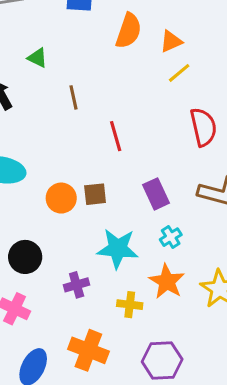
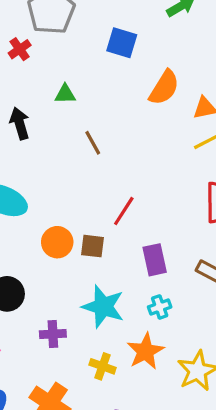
green triangle: (37, 58) -> (65, 94), turned -40
brown line: (73, 97) -> (93, 143), turned -30
red line: (116, 136) -> (124, 211), moved, turned 36

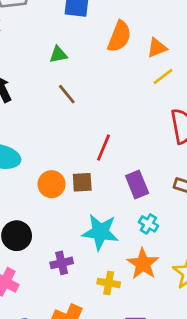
green triangle: (65, 94) -> (58, 54), moved
cyan cross: (160, 307) -> (148, 224), turned -30

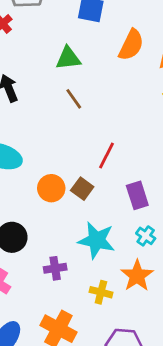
green triangle: (58, 54) -> (68, 58), size x1.4
brown square: (82, 182) -> (82, 189), turned 35

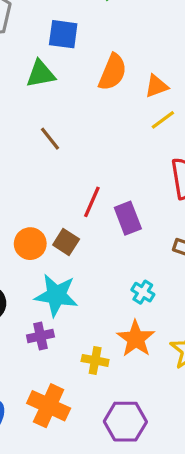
green triangle: (68, 58) -> (41, 74), moved
purple rectangle: (137, 195) -> (128, 218), moved
cyan star: (97, 240) -> (56, 295), moved

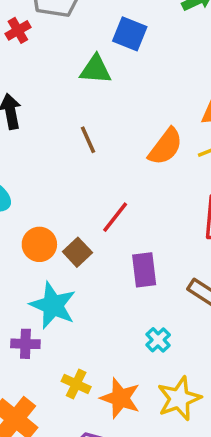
orange semicircle: (113, 72) -> (165, 147), moved
purple rectangle: (128, 218) -> (144, 270), moved
cyan cross: (143, 292) -> (158, 340), moved
orange star: (136, 339) -> (120, 398), moved, turned -30

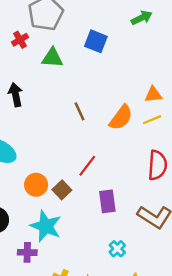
green triangle: (96, 70) -> (52, 58), moved
brown line: (88, 140) -> (80, 111), moved

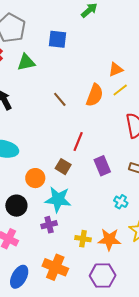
orange circle: (36, 185) -> (35, 178), moved

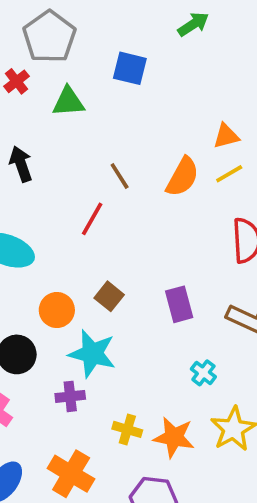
red line: (78, 142) -> (92, 219), moved

